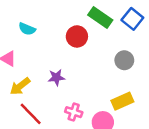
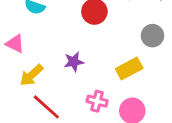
yellow rectangle: (122, 101) -> (129, 68), moved

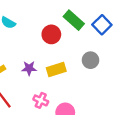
yellow rectangle: (129, 68) -> (56, 70), moved

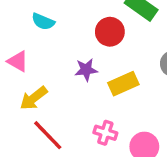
purple star: (29, 68) -> (86, 70), moved

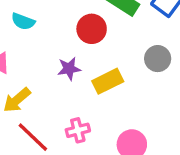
pink cross: (105, 133) -> (78, 130), moved, turned -30

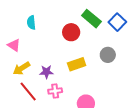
cyan semicircle: (23, 21) -> (31, 23), turned 56
purple star: (69, 69) -> (46, 72), moved

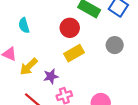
yellow rectangle: (77, 64) -> (74, 53), moved
yellow arrow: (22, 68) -> (29, 67), moved

